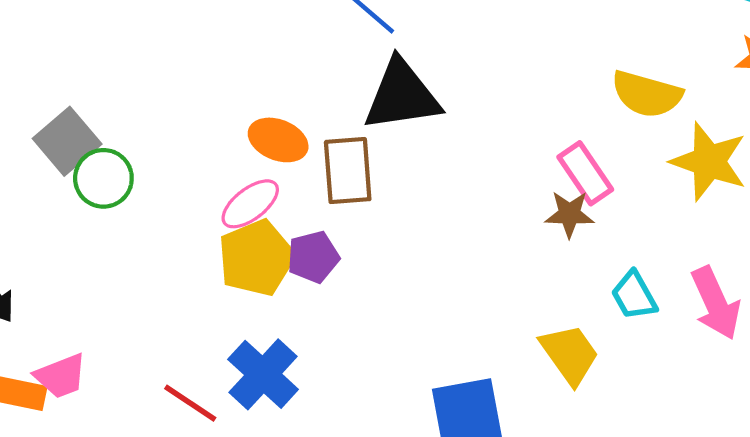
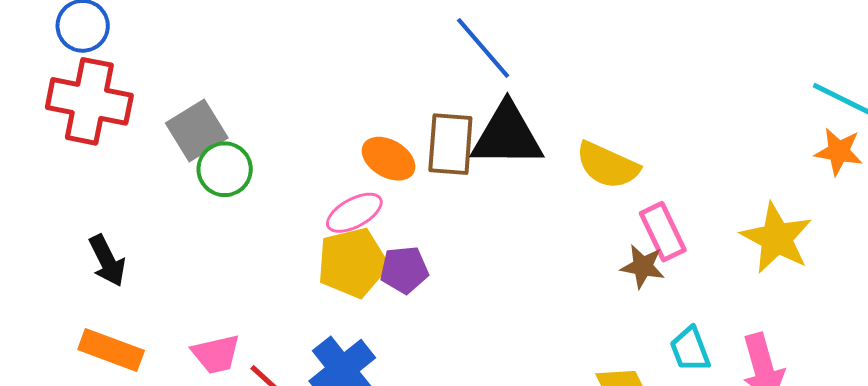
yellow semicircle: (647, 94) -> (607, 165), moved
brown rectangle: (348, 171) -> (450, 144), moved
pink trapezoid: (61, 376) -> (216, 354), moved

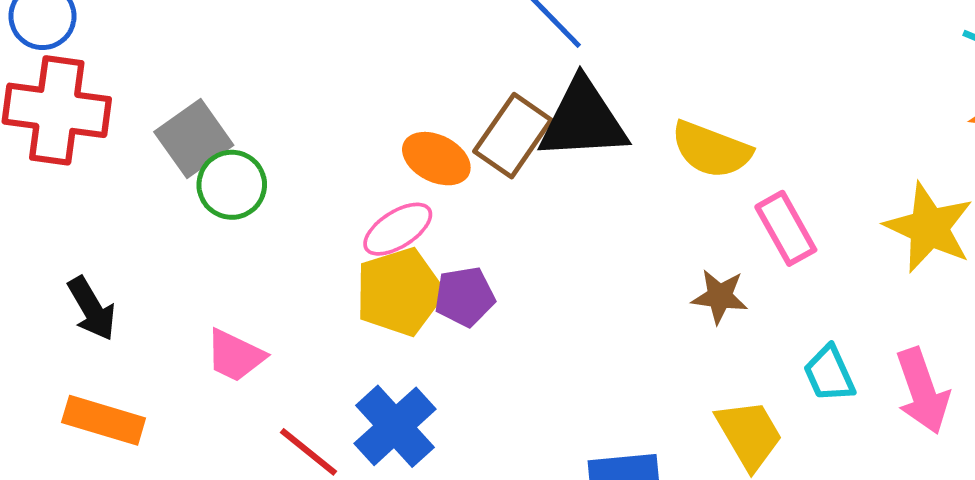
brown rectangle: (450, 144) -> (513, 136), turned 34
brown star: (643, 266) -> (720, 297), moved
pink trapezoid: (216, 354) -> (235, 356), moved, turned 42

